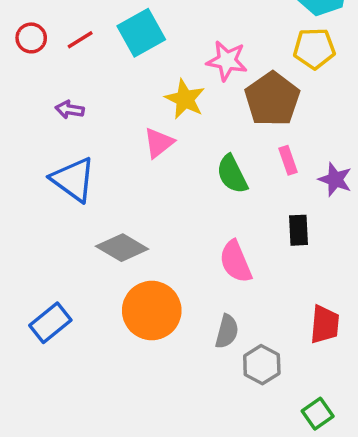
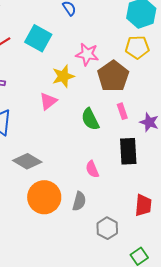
cyan square: (141, 33) -> (38, 38), turned -32
yellow star: (185, 99) -> (63, 76), turned 30
black rectangle: (298, 230) -> (128, 151), size x1.5
pink semicircle: (236, 262) -> (92, 169), size x0.7
gray semicircle: (227, 331) -> (79, 201), moved

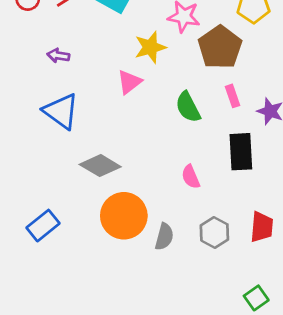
gray semicircle: (79, 201) -> (164, 237), moved
gray hexagon: (107, 228) -> (214, 232), moved

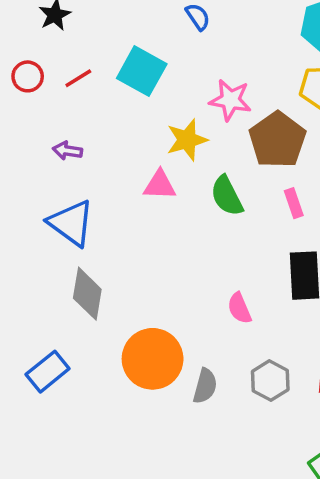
pink triangle: (129, 82) -> (160, 185), turned 40
green semicircle: (188, 107) -> (227, 196), moved
gray diamond: (100, 166) -> (87, 294), moved, turned 69

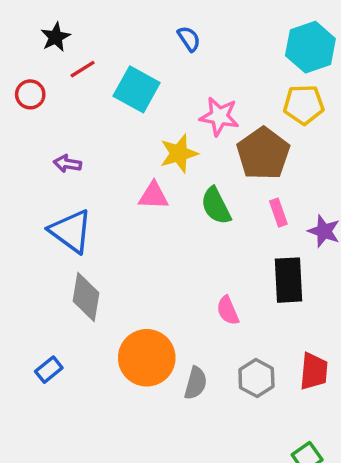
red line: (78, 78) -> (83, 69), moved
blue rectangle: (48, 372) -> (49, 370), size x0.7

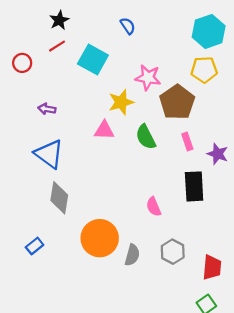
black star: (56, 37) -> (59, 20), moved
red trapezoid: (314, 371) -> (212, 267), moved

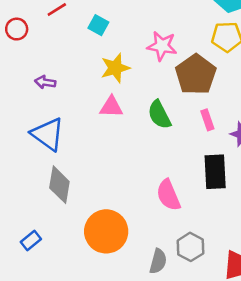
cyan square: (93, 60) -> (98, 25), size x0.6
yellow star: (121, 102) -> (115, 68), moved
pink semicircle: (154, 207) -> (168, 195), size x1.4
gray semicircle: (132, 255) -> (158, 261), moved

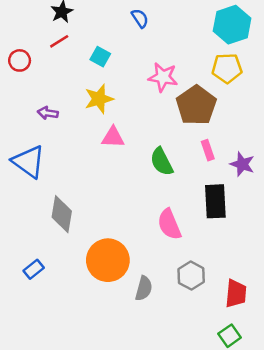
yellow star: (115, 68) -> (99, 99), moved
green semicircle: (159, 115) -> (162, 162), moved
blue triangle: (48, 134) -> (29, 162), moved
gray semicircle: (158, 261) -> (144, 288), moved

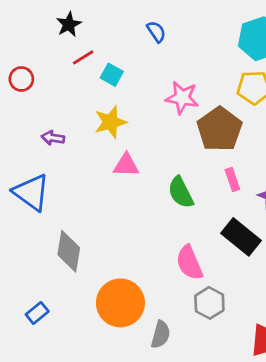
red line: (59, 41) -> (83, 57), moved
black rectangle: (215, 201) -> (241, 237), turned -48
gray hexagon: (191, 276) -> (209, 303), moved

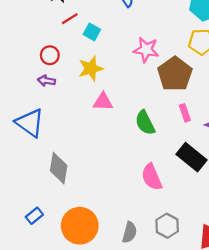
red circle: (21, 79) -> (50, 55), moved
orange circle: (120, 303) -> (80, 226), moved
gray hexagon: (209, 303) -> (167, 226), moved

